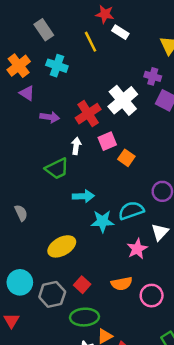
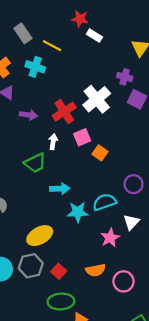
yellow line: (90, 42) -> (52, 46), moved, turned -36
gray hexagon: (52, 294) -> (31, 266), moved

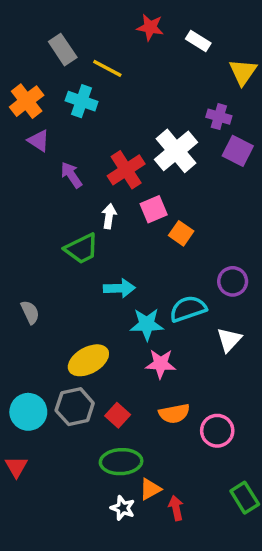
white rectangle: (94, 36) -> (198, 41), moved
purple arrow: (29, 115) -> (71, 175), turned -132
pink star: (110, 238) -> (161, 364), moved, turned 30

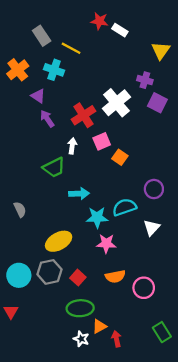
white rectangle: (198, 41) -> (120, 30), moved
purple triangle: (39, 141) -> (38, 96), moved

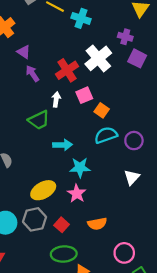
cyan cross: (54, 70) -> (81, 18), moved
cyan semicircle: (124, 207) -> (106, 135), moved
pink star: (106, 244) -> (77, 193), moved, turned 30
pink circle: (144, 288) -> (124, 253), moved

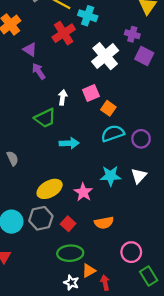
red cross: (67, 70) -> (64, 33), moved
cyan star: (80, 168) -> (111, 176), moved

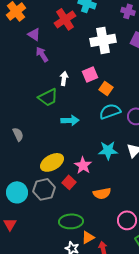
purple cross: (132, 34) -> (128, 11), moved
white cross: (105, 56) -> (103, 40), turned 30
red square: (68, 224) -> (69, 182), moved

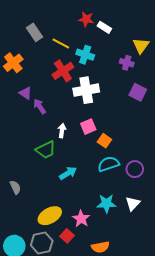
purple triangle: (34, 34) -> (25, 93), moved
white cross: (103, 40) -> (86, 90), moved
cyan arrow: (70, 120) -> (68, 173), turned -30

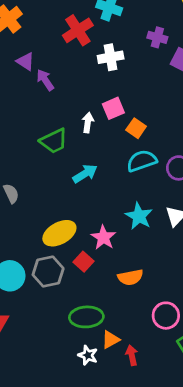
purple cross: (127, 63) -> (157, 37), moved
white cross: (86, 90) -> (111, 57), size x0.7
white arrow: (62, 131) -> (88, 123), moved
cyan star: (106, 203) -> (139, 216), turned 30

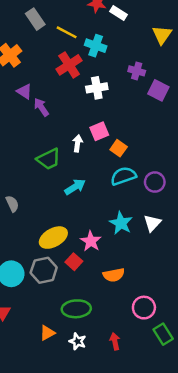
orange triangle: (111, 340) -> (47, 333), moved

